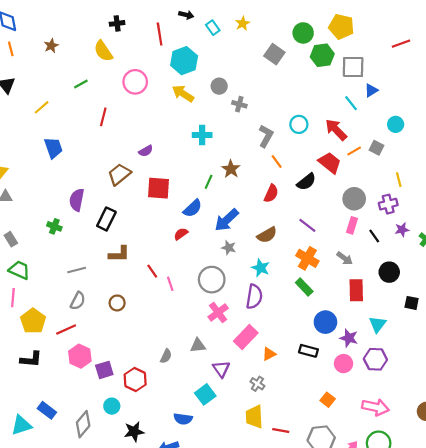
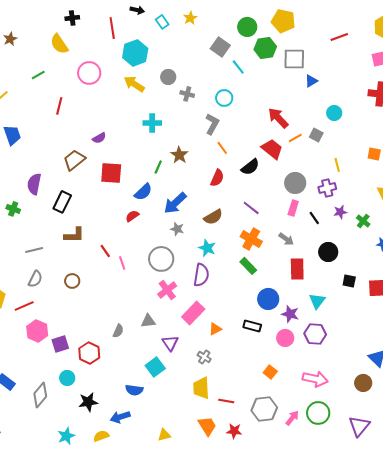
cyan line: (351, 103) -> (238, 67), moved
cyan circle: (299, 124) -> (224, 98), moved

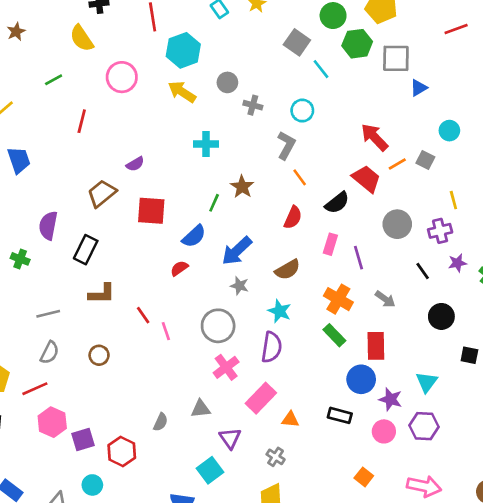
purple line: (251, 208) -> (358, 258), moved, turned 36
pink rectangle: (293, 208) -> (330, 244), moved
red rectangle: (297, 269) -> (376, 346), moved
orange triangle: (215, 329) -> (290, 419), turned 32

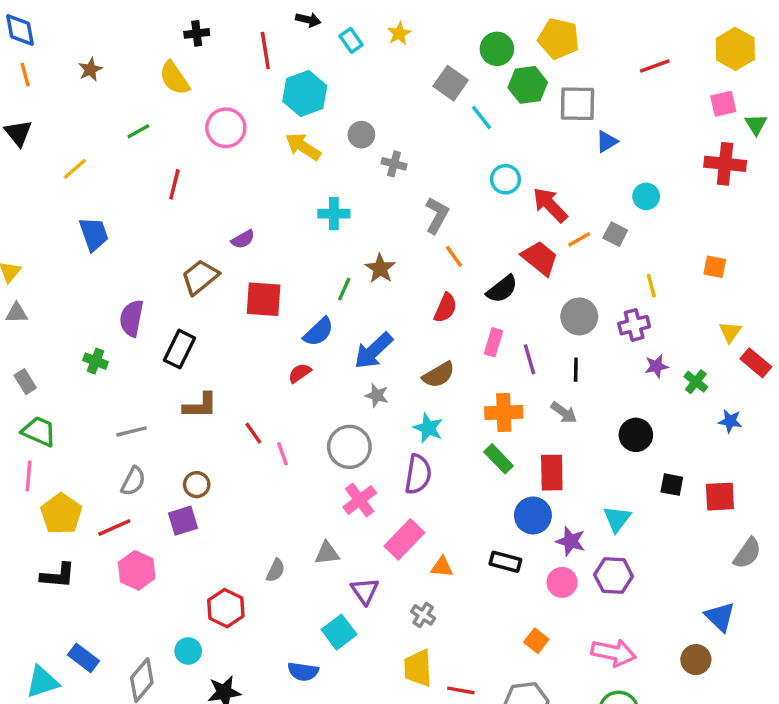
cyan circle: (302, 111) -> (505, 179), moved
black line: (423, 271) -> (576, 370), moved, turned 36
orange cross: (338, 299) -> (504, 413), turned -32
purple square: (83, 439) -> (183, 521), moved

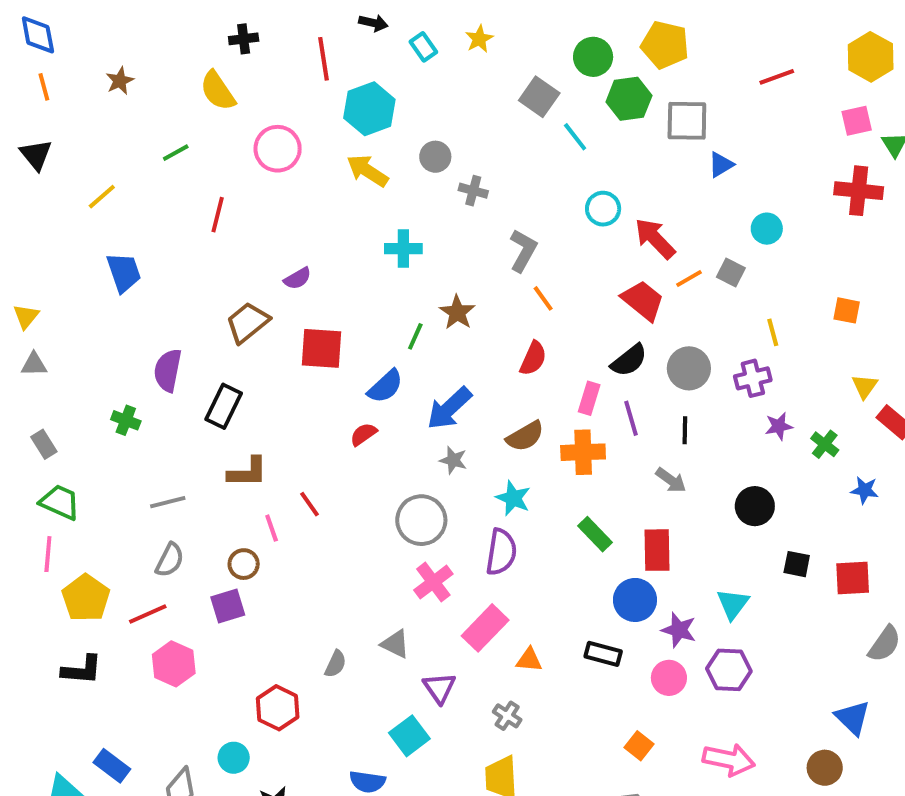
black semicircle: (502, 289) -> (629, 360), moved
orange cross: (504, 413) -> (583, 452), moved
pink line: (282, 454) -> (272, 528), moved
gray triangle: (327, 553) -> (395, 644), turned 32

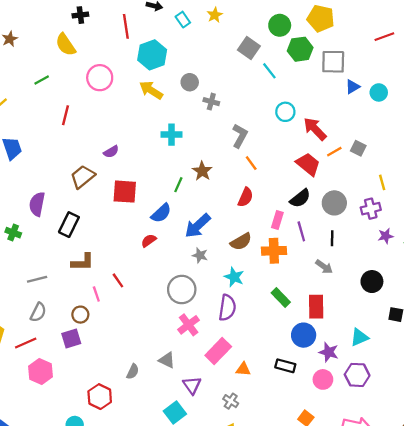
cyan circle: (767, 229) -> (379, 92), moved
cyan triangle: (733, 604) -> (359, 337), turned 30

